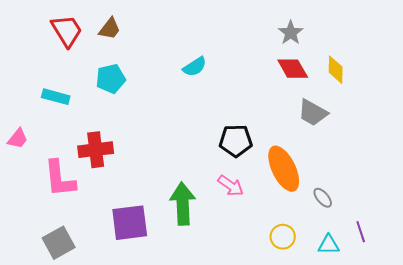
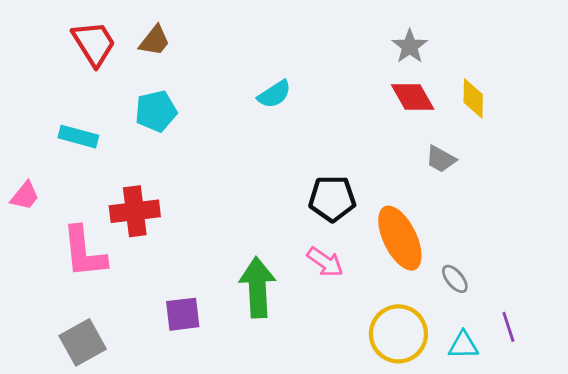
gray trapezoid: (313, 113) -> (441, 159), size x0.7
purple square: (130, 223) -> (183, 314), size x0.7
yellow circle: (283, 237) -> (398, 334), size x1.6

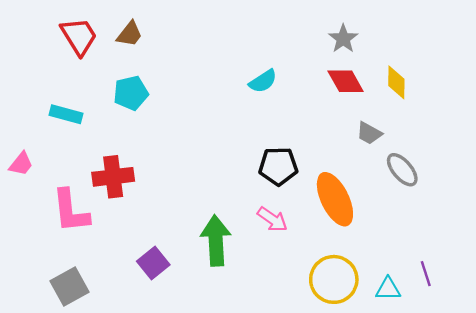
cyan semicircle: (274, 94) -> (263, 81), moved
gray ellipse: (455, 279) -> (402, 170), moved, size x1.4
purple square: (183, 314) -> (153, 263), turned -32

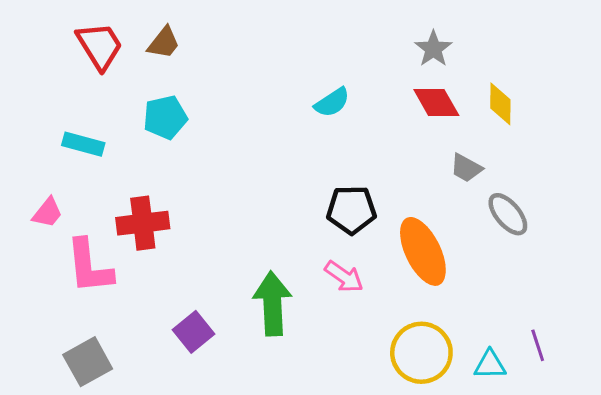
pink trapezoid: (21, 164) -> (47, 213), moved

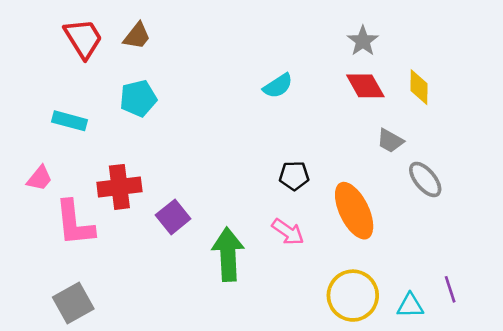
black pentagon: (351, 210) -> (294, 176), size x0.7
purple square: (193, 332) -> (173, 217), moved

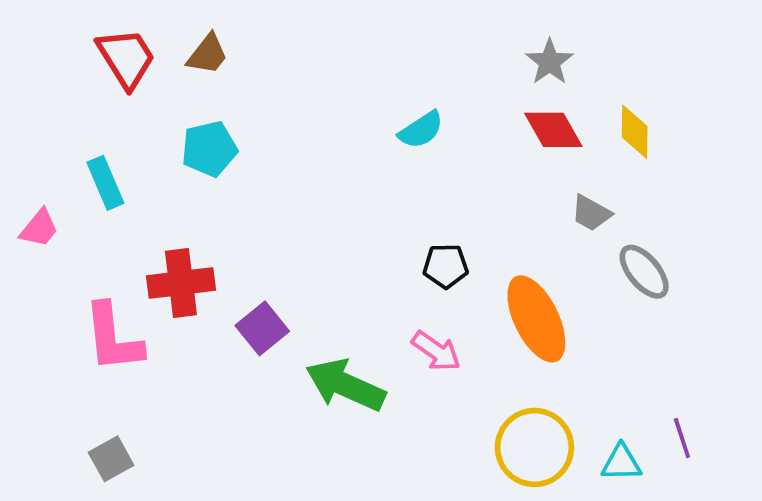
cyan rectangle: (70, 121) -> (105, 183), turned 52
pink trapezoid: (40, 178) -> (39, 228), moved
green arrow: (228, 254) -> (345, 385), turned -63
gray square: (73, 303) -> (111, 459), size x0.7

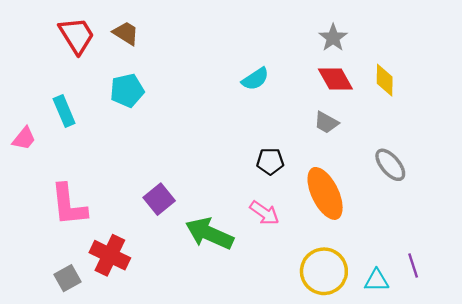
brown trapezoid: (207, 54) -> (126, 33), turned -96
gray trapezoid: (591, 213) -> (326, 122), moved
red cross: (181, 283) -> (110, 255), moved, turned 33

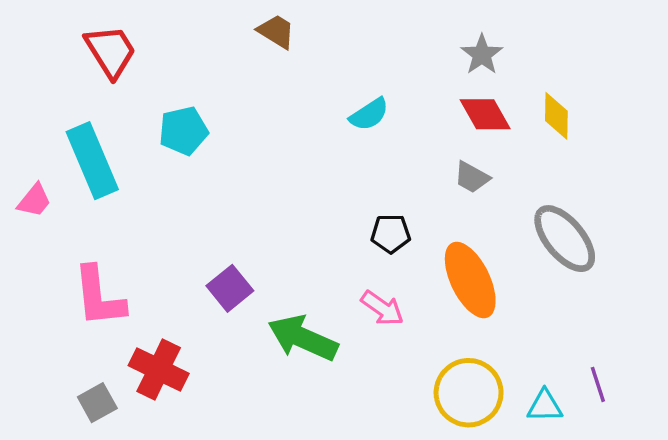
brown trapezoid: (126, 33) -> (276, 31), moved
cyan rectangle: (64, 111) -> (92, 161), size x1.6
gray ellipse: (390, 165) -> (565, 239), size x1.4

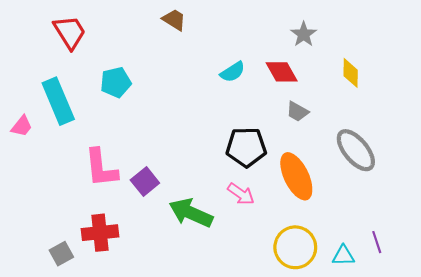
red diamond: (485, 114) -> (282, 72), moved
black pentagon: (391, 234) -> (246, 147), size x1.6
pink L-shape: (99, 297) -> (101, 168), moved
red cross: (159, 369) -> (100, 233), turned -32

